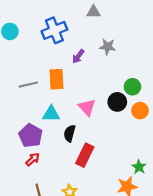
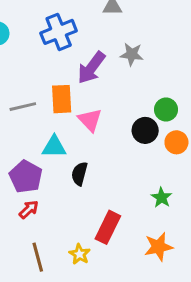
purple arrow: (78, 56) -> (91, 68), size x1.6
pink triangle: (87, 107) -> (90, 120), moved
red rectangle: (85, 155) -> (108, 227), moved
green star: (139, 167) -> (162, 198), moved

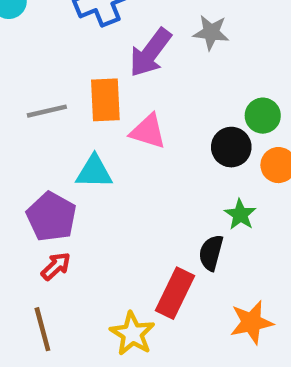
pink triangle: (90, 120) -> (148, 131), turned -30
black semicircle: (79, 174) -> (211, 253), moved
green star: (162, 198) -> (240, 214), moved
yellow star: (79, 254) -> (132, 334), size x1.4
brown line: (38, 257) -> (42, 329), moved

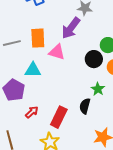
purple arrow: (150, 53) -> (71, 28), moved
red arrow: (56, 266) -> (32, 112), moved
red rectangle: (175, 293) -> (59, 117), moved

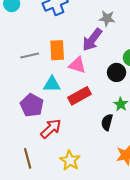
red arrow: (32, 112) -> (51, 129), size x1.5
red rectangle: (59, 117) -> (79, 96), moved, turned 35

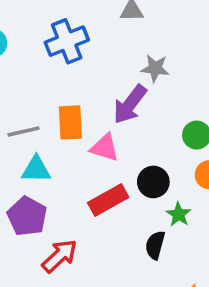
black circle: (117, 72) -> (153, 182), moved
cyan triangle: (52, 84) -> (36, 169), moved

